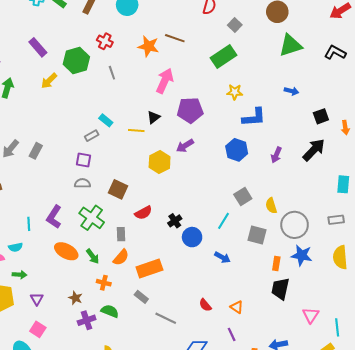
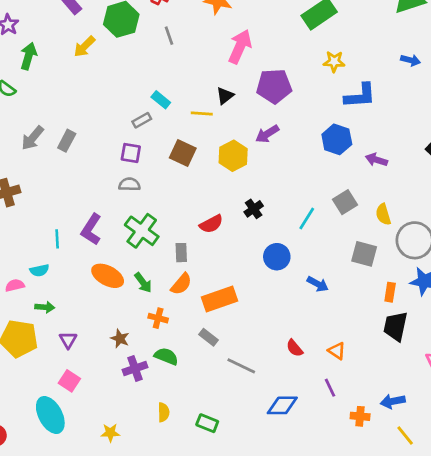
purple arrow: (276, 155) -> (376, 160), moved, turned 84
brown square: (118, 189) -> (183, 153), moved
black cross: (175, 221) -> (254, 209), moved
cyan line: (224, 221) -> (307, 218), moved

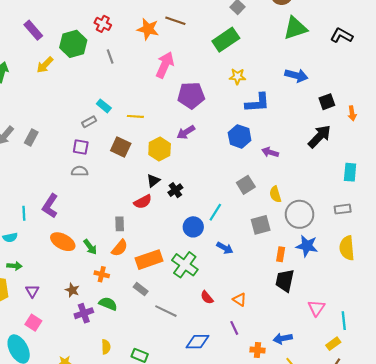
blue arrow: (411, 60) -> (296, 75), size x1.5
black triangle: (225, 96) -> (153, 181), moved
cyan line: (307, 218) -> (215, 212), moved
green cross: (142, 231) -> (185, 265), moved
gray square: (364, 254) -> (261, 225), turned -30

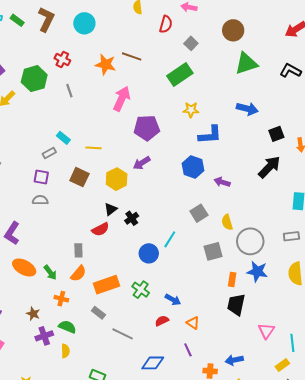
blue arrow: (225, 248) -> (173, 300), moved
green cross: (185, 265) -> (141, 290), size x0.7
red semicircle: (207, 297) -> (162, 321), turned 104
yellow semicircle: (106, 347) -> (65, 351), moved

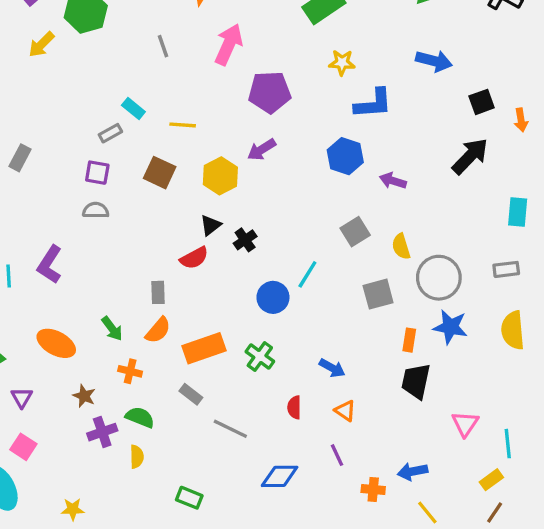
gray line: (69, 91) -> (163, 46), moved
orange ellipse: (24, 267) -> (56, 343), moved
blue arrow: (173, 300) -> (332, 368), moved
red semicircle: (162, 321) -> (294, 407), turned -64

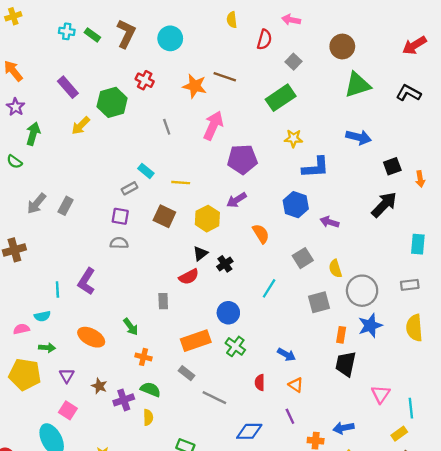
blue circle: (273, 297) -> (228, 313), moved
blue star: (450, 327) -> (370, 326), turned -30
orange semicircle: (158, 330) -> (261, 234), moved, turned -72
brown star: (84, 396) -> (99, 386), moved

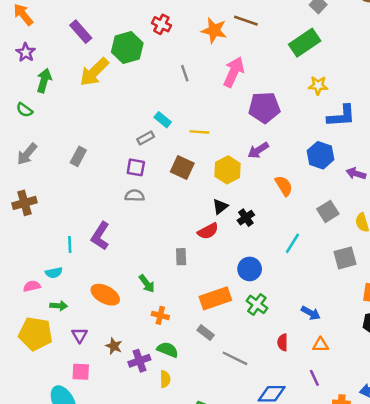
yellow arrow: (81, 126) -> (94, 72), size x1.5
gray arrow: (37, 203) -> (27, 154), moved
orange triangle: (296, 385) -> (321, 345), turned -35
pink square: (68, 410) -> (81, 372), turned -30

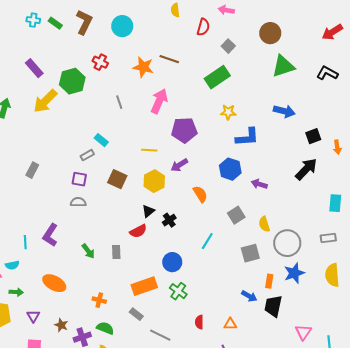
yellow line: (199, 132) -> (149, 150), moved
green arrow: (147, 284) -> (88, 251), moved
blue arrow: (311, 313) -> (249, 296), moved

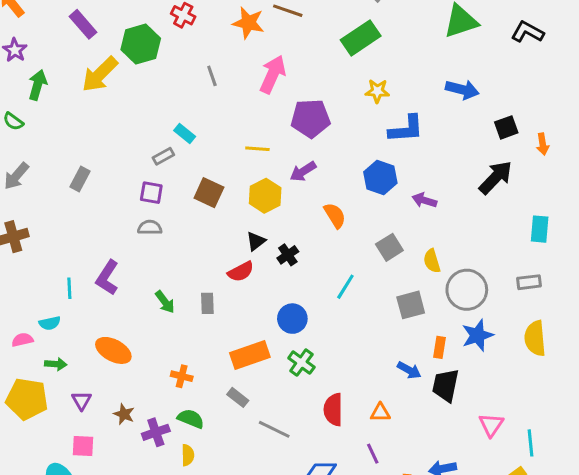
red semicircle: (199, 322) -> (333, 410), size x1.5

